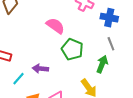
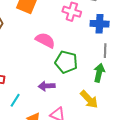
gray line: (111, 44) -> (105, 51), turned 32
purple arrow: (40, 69) -> (47, 86), moved

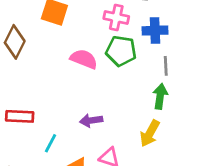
green pentagon: (66, 62) -> (121, 51), moved
yellow arrow: (89, 99) -> (150, 133), turned 78

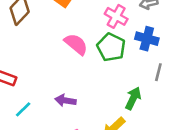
gray line: (166, 66) -> (158, 72), moved

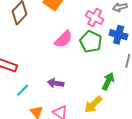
pink semicircle: (76, 44) -> (64, 39), turned 96

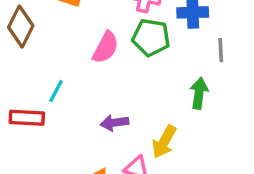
cyan line: (23, 90) -> (56, 91), moved
yellow arrow: (93, 104) -> (164, 142), moved

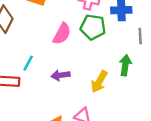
purple arrow: (114, 123) -> (60, 75), moved
yellow arrow: (164, 142) -> (99, 82), moved

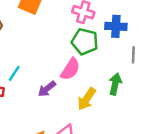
pink semicircle: (62, 34) -> (70, 69), moved
purple arrow: (60, 75) -> (47, 89), turned -36

